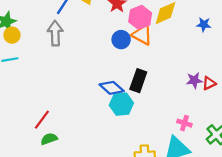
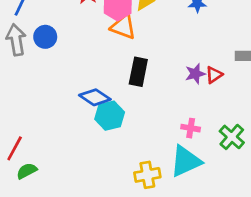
blue circle: (121, 40) -> (45, 37), moved
black rectangle: (138, 81) -> (138, 72), moved

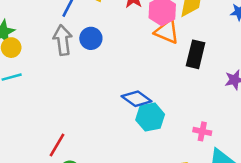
black rectangle: (138, 72) -> (196, 54), moved
pink cross: (191, 128) -> (202, 131), moved

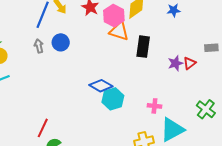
gray arrow: (63, 40) -> (39, 46), size x0.6

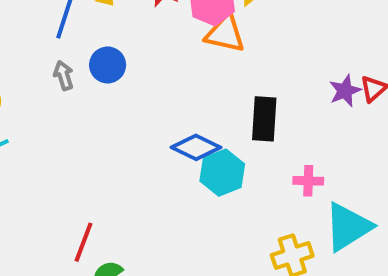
black rectangle: (143, 47) -> (264, 119), moved

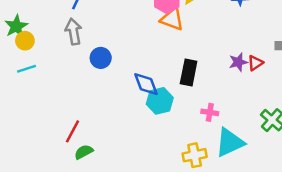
blue circle: (108, 65) -> (101, 58), moved
gray arrow: (64, 75) -> (74, 32), size x1.5
blue diamond: (196, 147) -> (146, 84), turned 36

